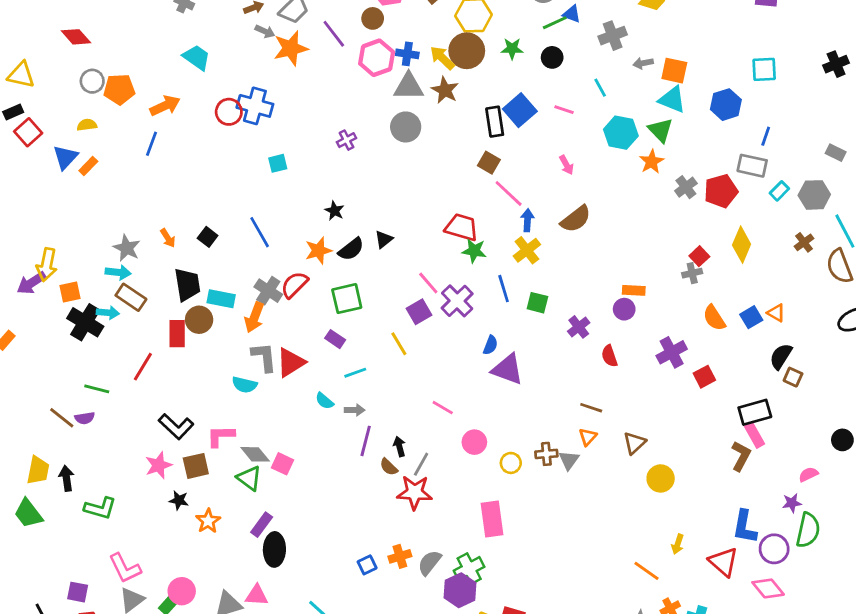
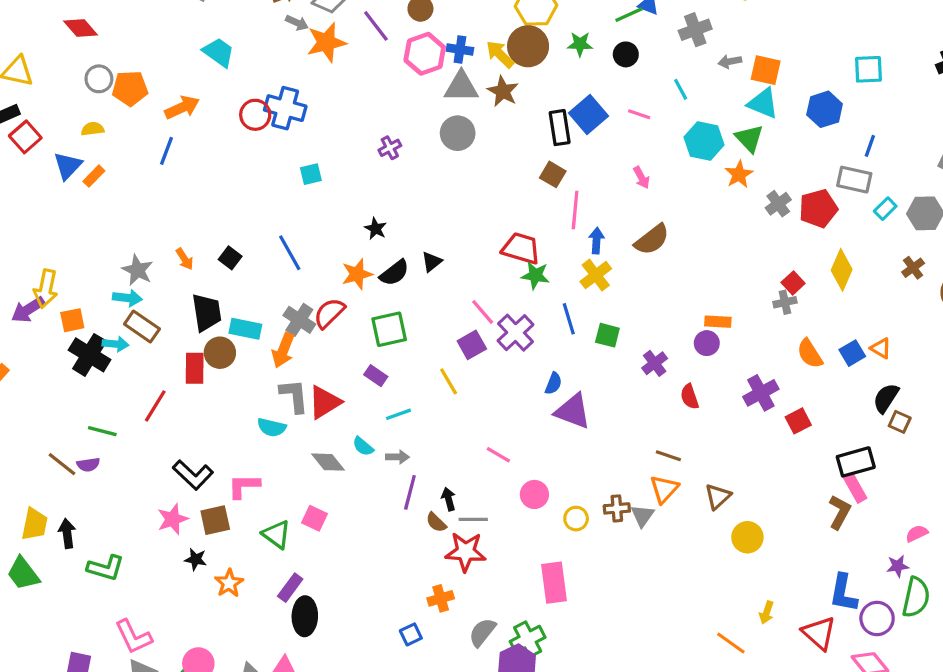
pink line: (509, 193) -> (575, 210), turned 52
orange triangle: (588, 437) -> (664, 489), size x1.4
gray diamond: (255, 454) -> (328, 462), moved
gray line: (421, 464) -> (473, 519), turned 60
orange cross: (400, 556) -> (441, 598), moved

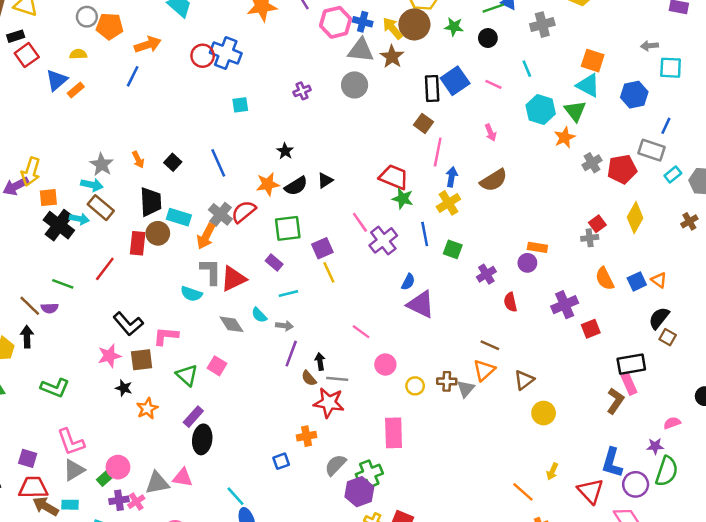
gray arrow: (730, 61) -> (649, 46), moved
purple square: (472, 345) -> (322, 248), moved
black arrow: (67, 533) -> (27, 337), moved

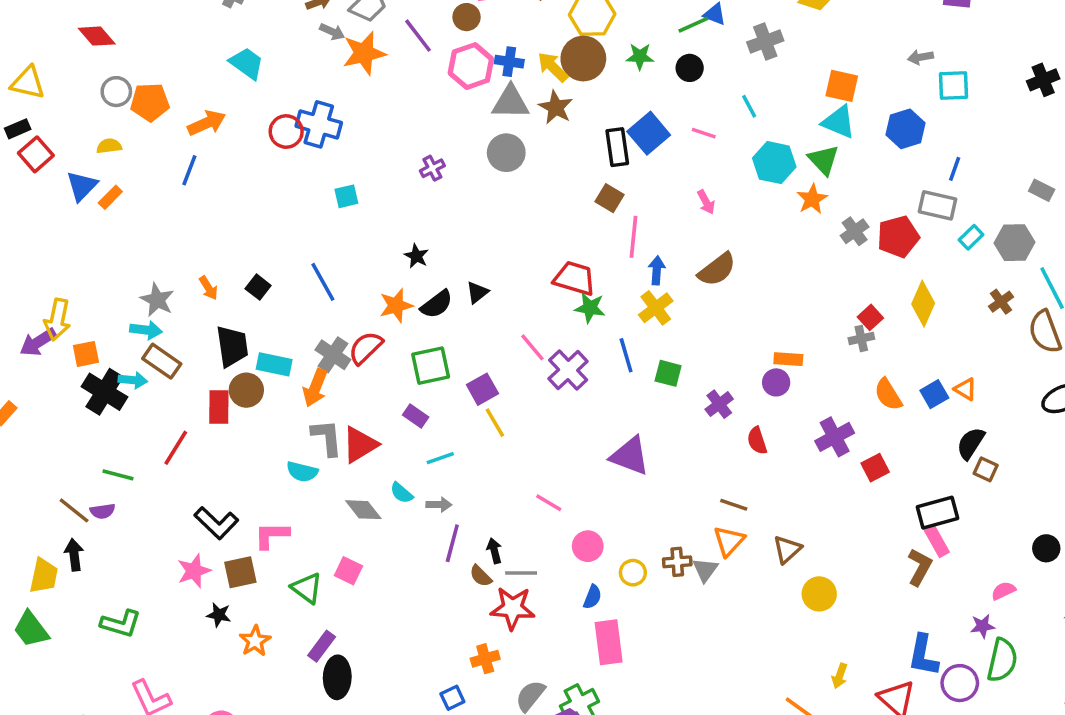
blue semicircle: (408, 282) -> (592, 597), moved

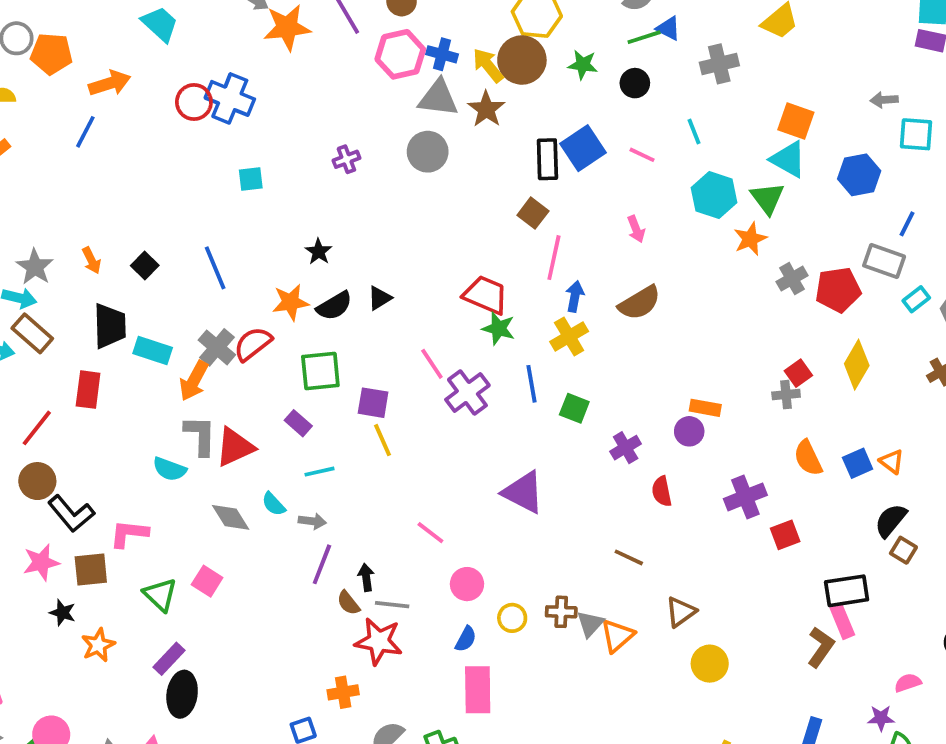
purple square: (482, 389) -> (373, 403), turned 32
brown circle: (246, 390) -> (37, 481), moved
orange triangle: (729, 541) -> (617, 636), moved

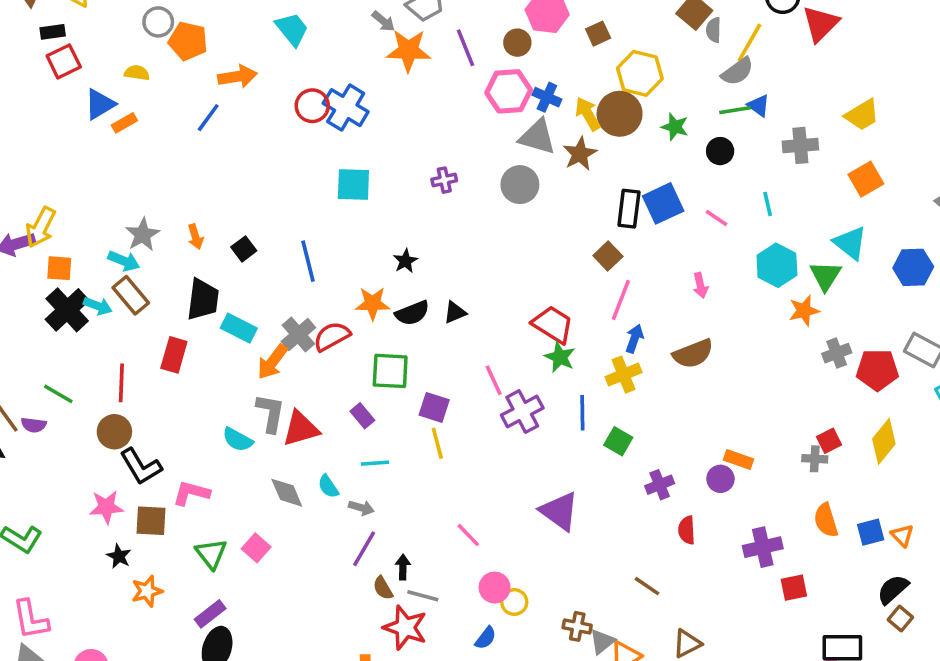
orange square: (796, 121) -> (866, 179), moved, turned 32
cyan square: (251, 179) -> (353, 185), size x1.5
red line: (37, 428) -> (121, 383), turned -45
yellow circle: (512, 618) -> (514, 602), moved

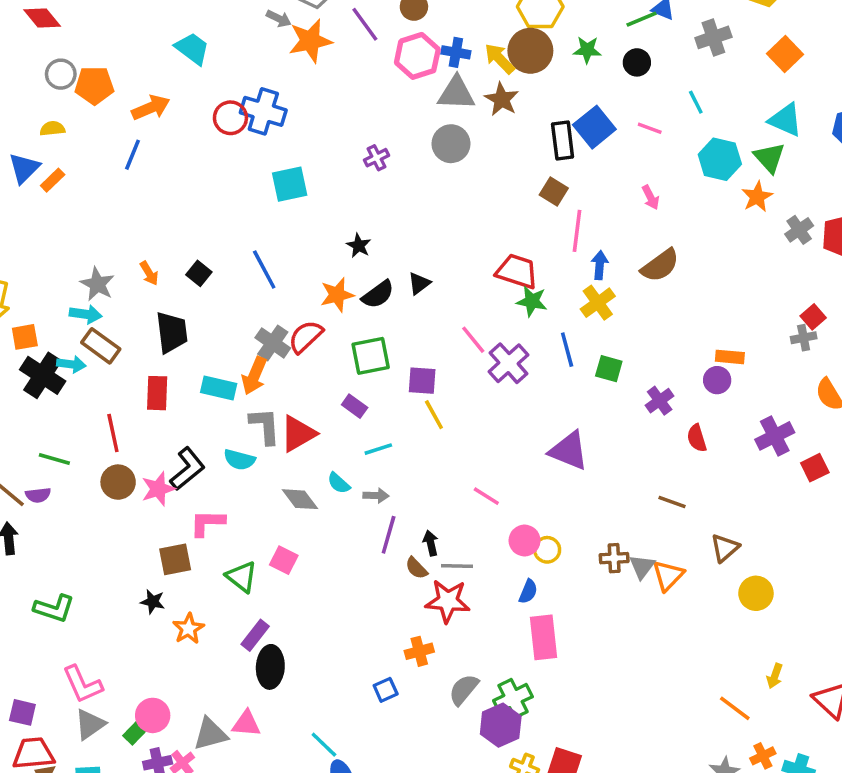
cyan rectangle: (239, 328) -> (219, 388), moved
black L-shape: (141, 466) -> (187, 469), moved, turned -84
pink star: (106, 507) -> (158, 489), moved

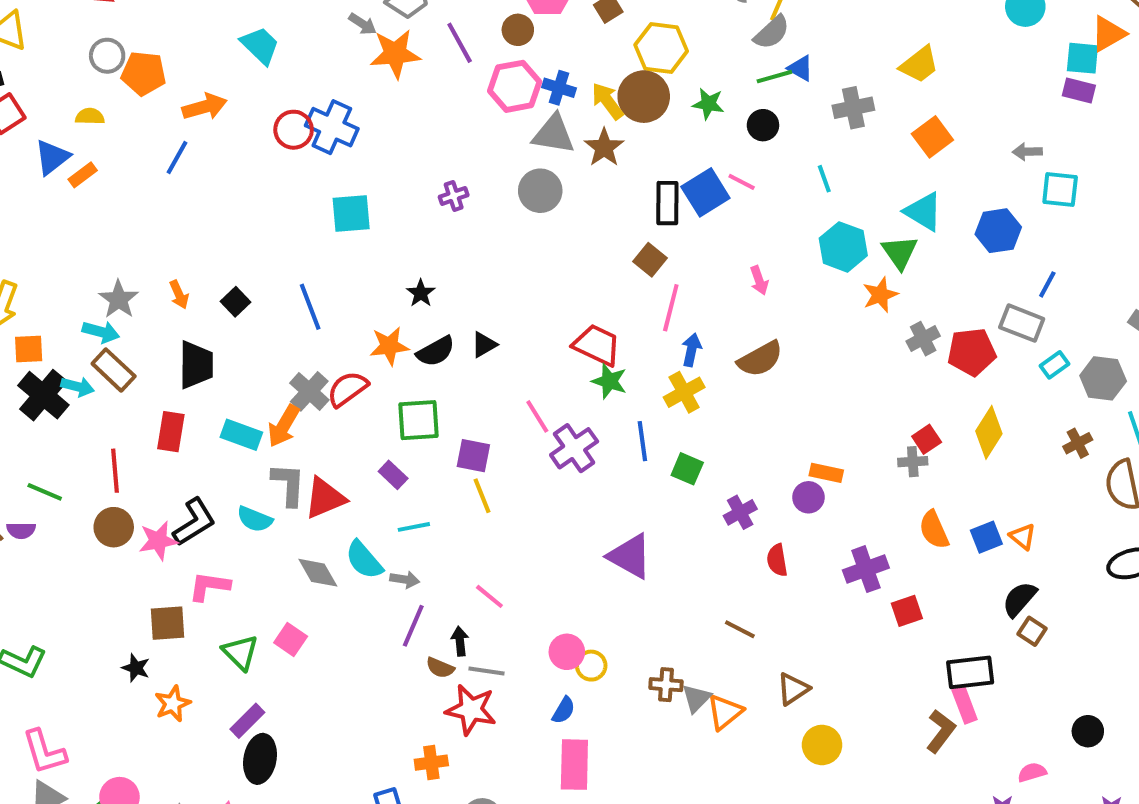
pink line: (650, 128) -> (742, 182), moved
cyan semicircle: (339, 483) -> (364, 560), size x1.5
pink line: (486, 496) -> (489, 596), moved
brown semicircle: (416, 568) -> (440, 668), turned -30

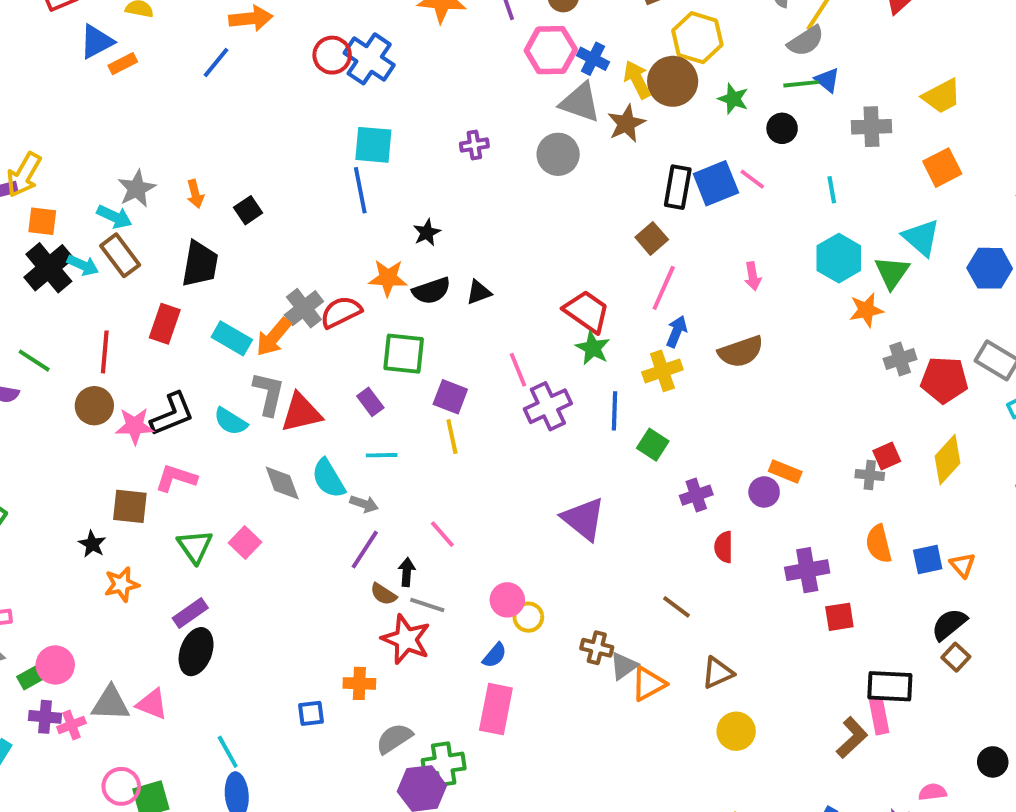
blue line: (310, 307) -> (360, 190), moved

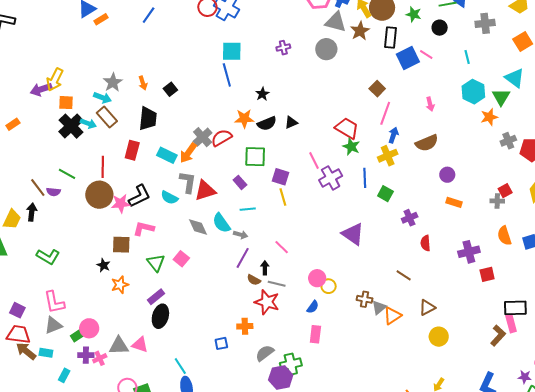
black rectangle: (678, 187) -> (391, 37), moved
brown circle: (94, 406) -> (99, 195), size x1.4
purple circle: (764, 492) -> (447, 175), moved
pink rectangle: (496, 709) -> (315, 334), size x0.7

